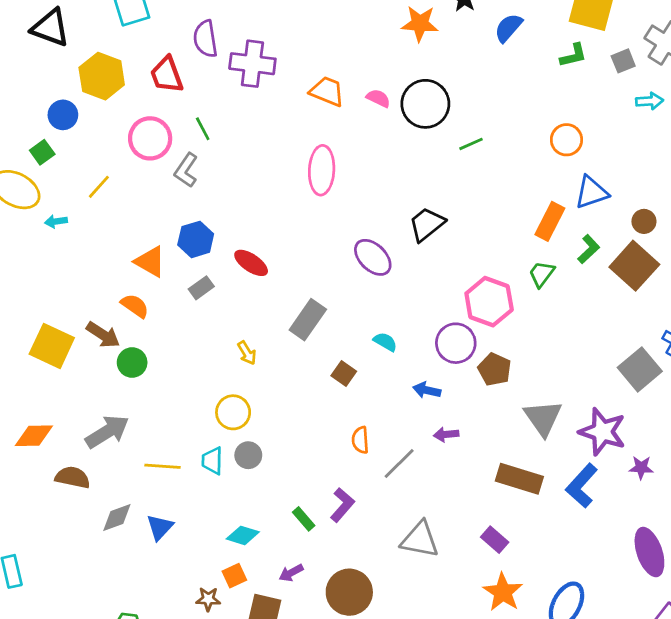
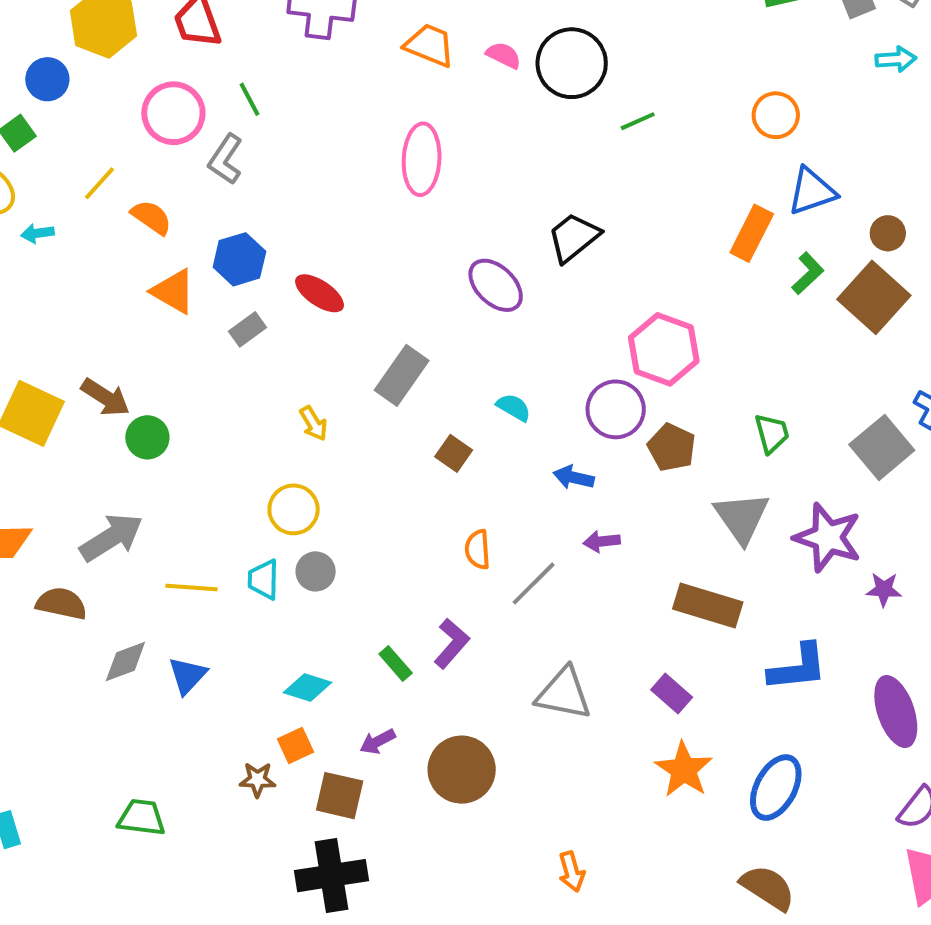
green trapezoid: (542, 274) -> (772, 433), moved, turned 128
orange semicircle: (135, 306) -> (151, 217), moved
blue L-shape: (582, 486) -> (798, 668), moved, turned -138

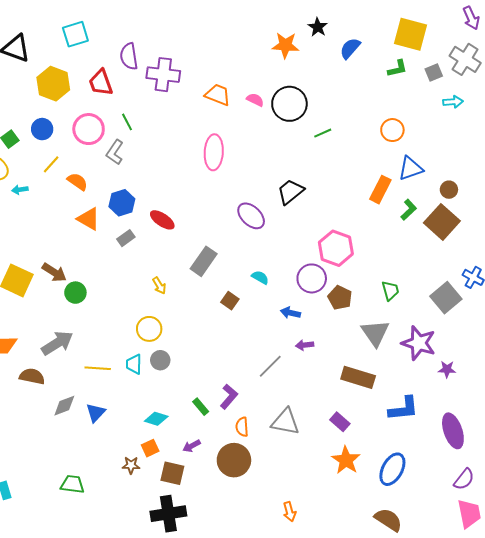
blue circle: (47, 79) -> (42, 129), moved
orange semicircle: (478, 549) -> (242, 427), moved

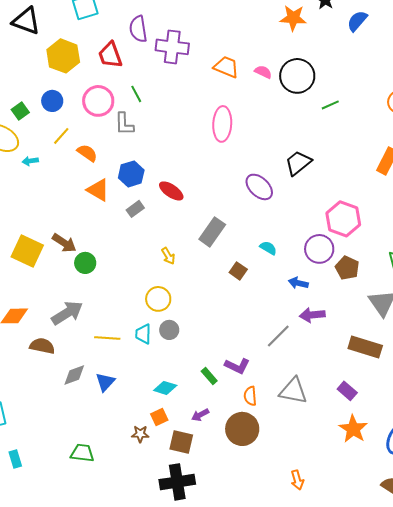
gray L-shape: (115, 152) -> (124, 124), turned -35
purple arrow: (305, 345) -> (312, 315), size x1.4
purple L-shape: (229, 397) -> (237, 366), turned 75

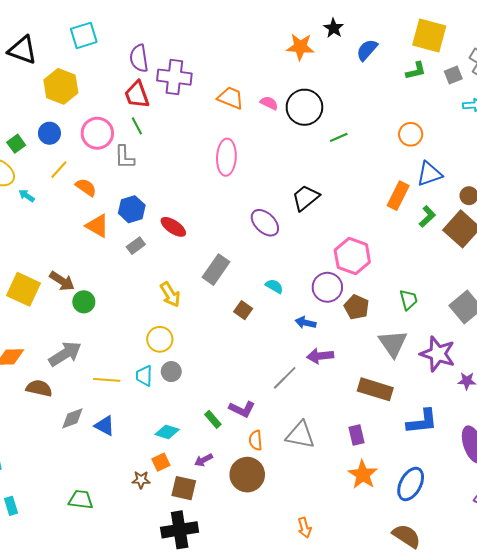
red trapezoid: (110, 55) -> (137, 95), moved
cyan arrow: (30, 161) -> (27, 196), turned 42
yellow arrow: (168, 256) -> (170, 295), size x1.4
blue triangle: (105, 382) -> (105, 426), turned -45
purple rectangle: (347, 391) -> (357, 435), turned 36

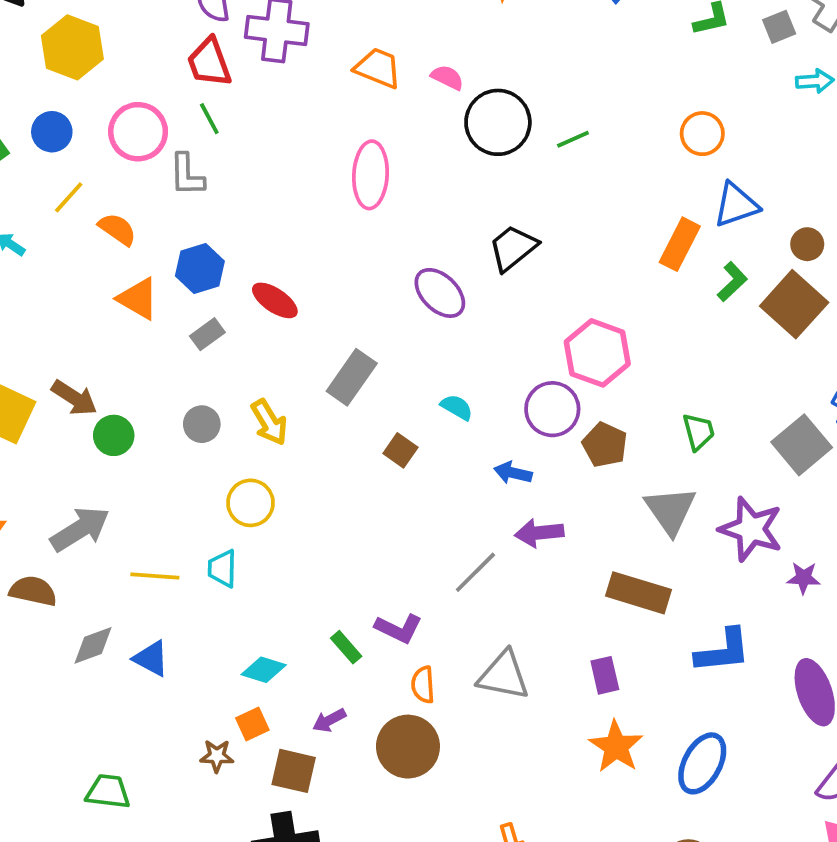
black circle: (304, 107) -> (498, 122), moved
gray circle: (171, 372) -> (202, 424), moved

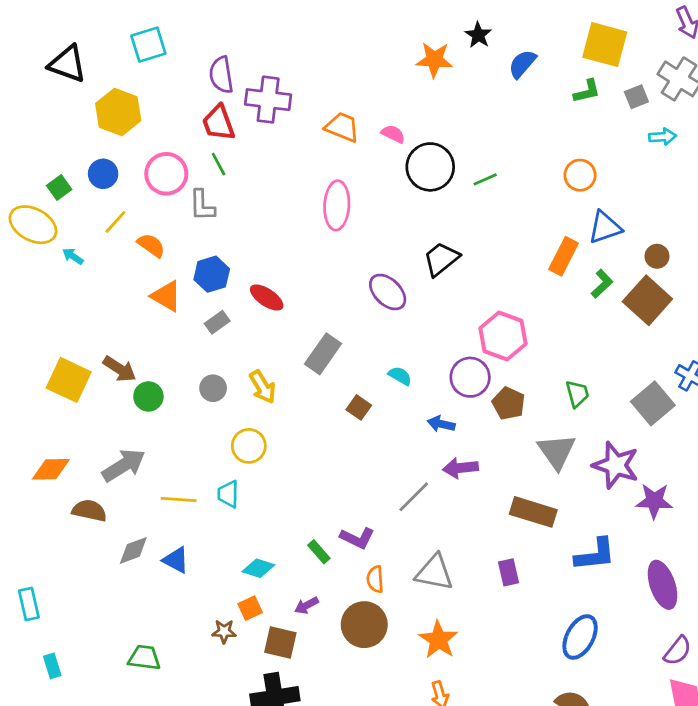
purple star: (803, 578) -> (654, 501), size x1.5
orange star: (616, 747) -> (438, 640), moved

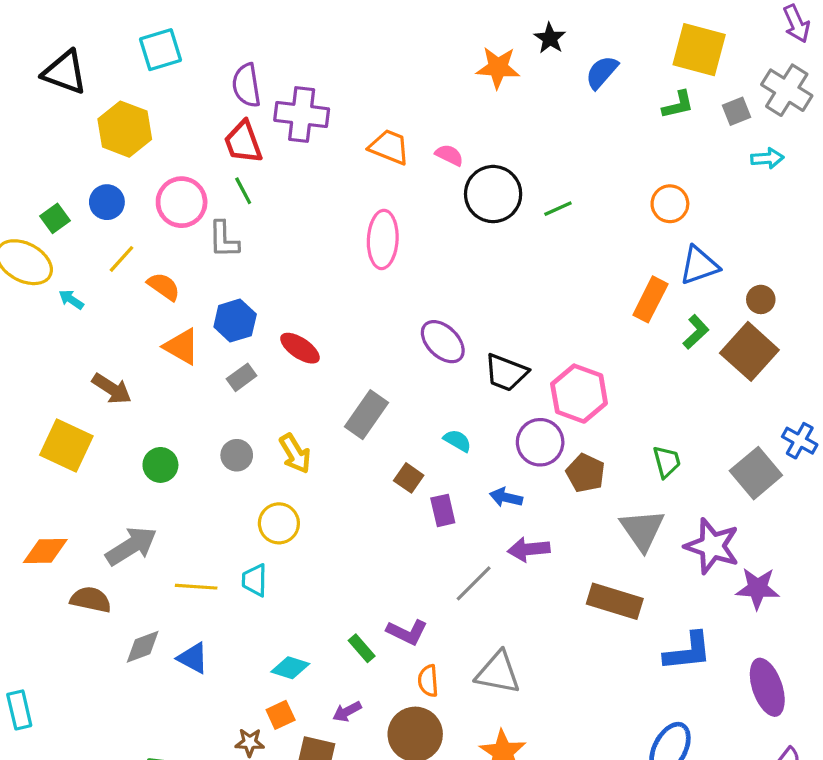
black trapezoid: (441, 259) -> (506, 372), moved, turned -120
brown arrow: (120, 369) -> (112, 389), moved
purple rectangle: (509, 572) -> (443, 510), moved

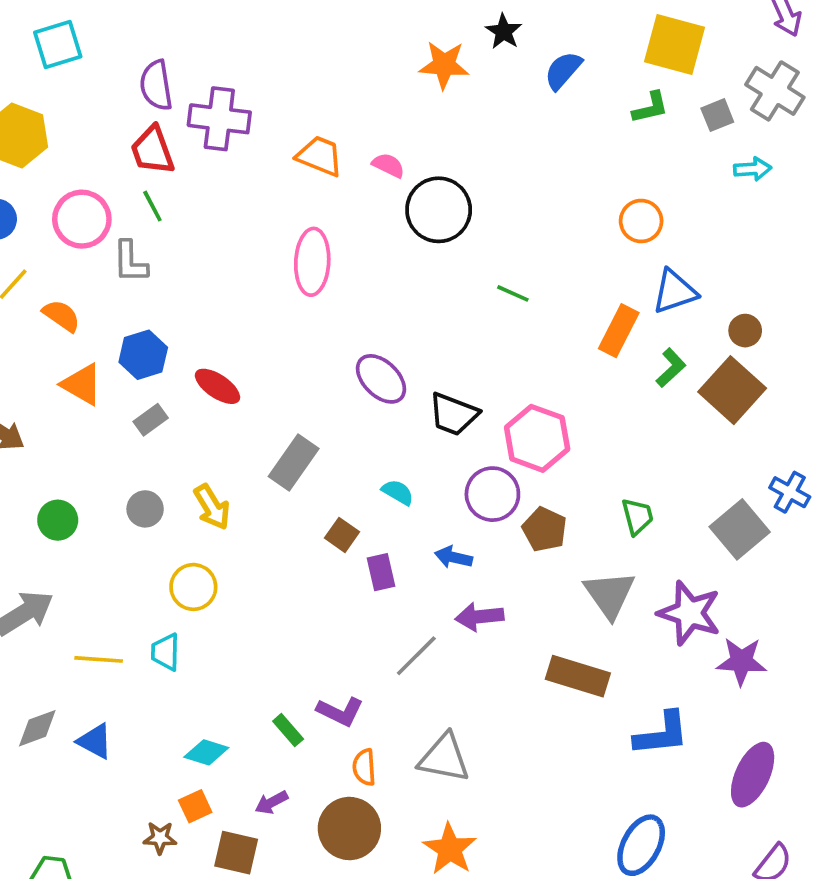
green line: (558, 209) -> (513, 293), moved, turned 48
purple ellipse: (767, 687) -> (753, 775), turned 44

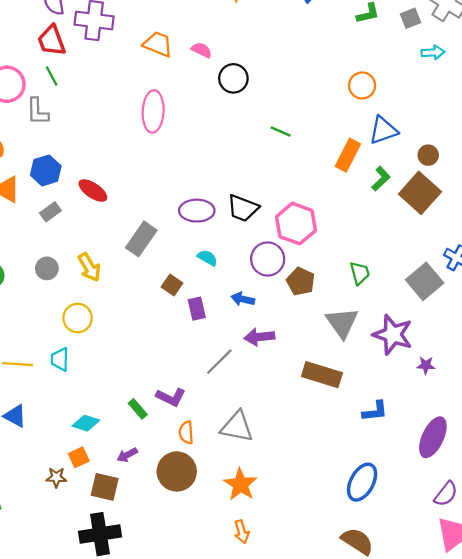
black circle: (439, 210) -> (233, 78), size x0.7
purple ellipse: (381, 379) -> (197, 211), moved, turned -44
purple star: (741, 661) -> (426, 365), size x0.6
blue L-shape: (662, 734) -> (375, 411), size x0.7

